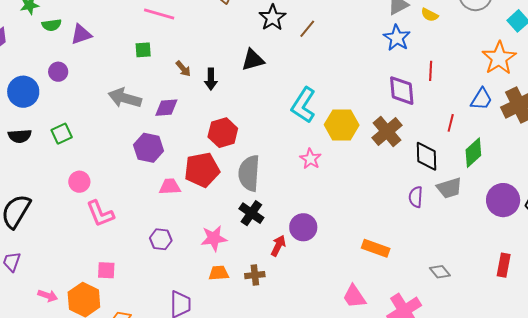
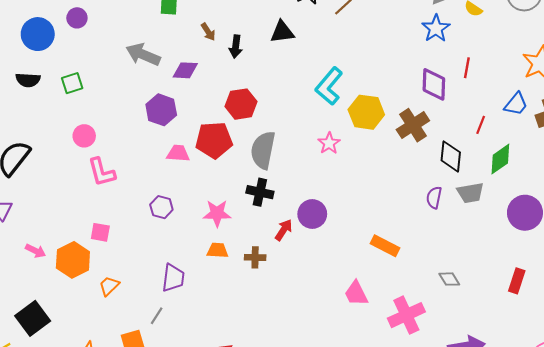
black cross: (251, 213) -> (260, 192), turned -30

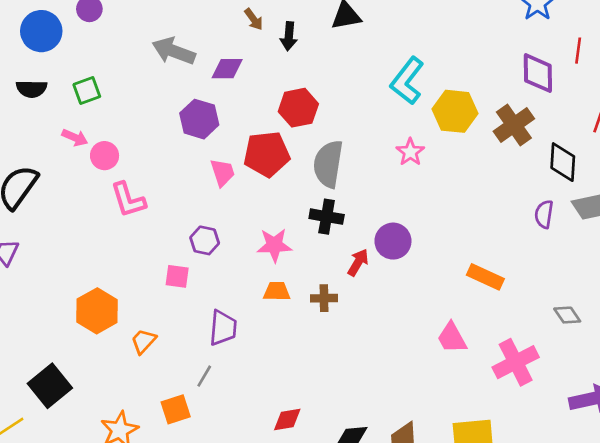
pink trapezoid: (178, 153) -> (223, 172), turned 70
pink square: (100, 232) -> (177, 276), moved
pink arrow: (36, 251) -> (75, 138), moved

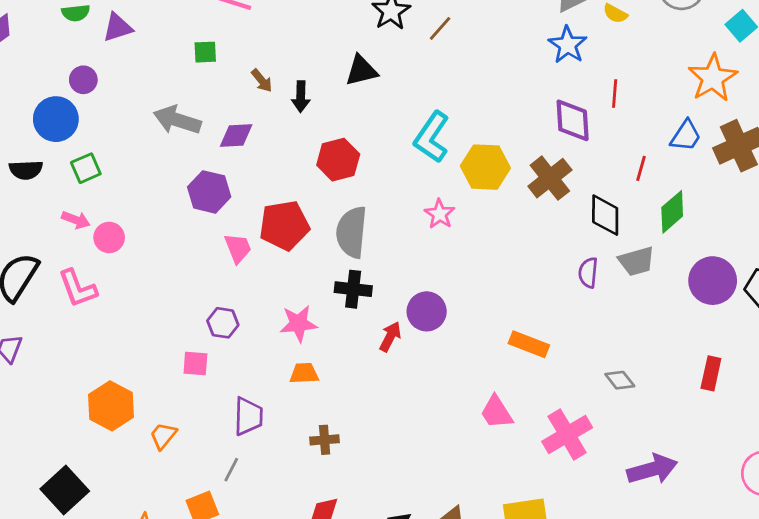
blue circle: (41, 31) -> (56, 119), moved
red hexagon: (298, 108) -> (338, 160), moved
pink L-shape: (128, 200) -> (78, 288), moved
brown cross: (324, 298) -> (325, 440), moved

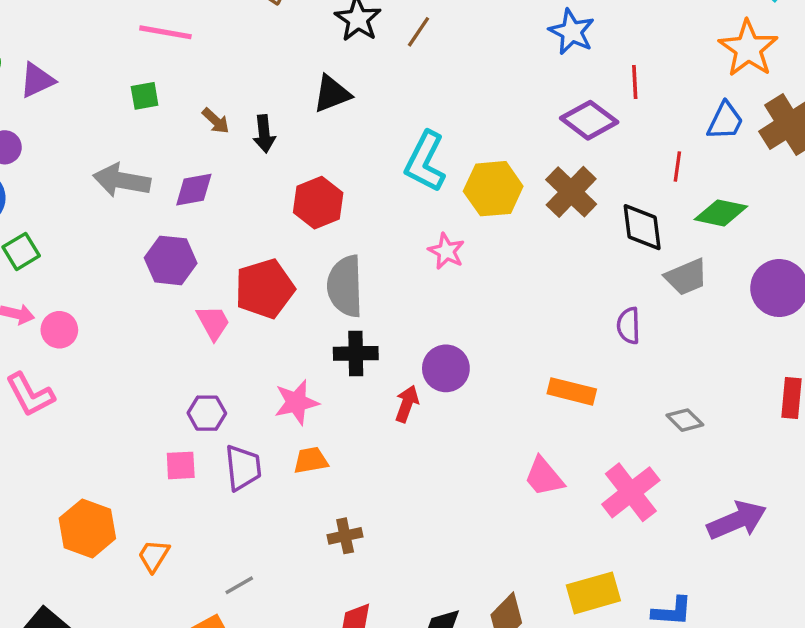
purple diamond: (573, 120) -> (589, 120), turned -42
green diamond: (672, 212) -> (721, 213), turned 60
purple semicircle: (588, 273) -> (629, 326), moved
purple trapezoid: (248, 416) -> (243, 468), moved
gray line: (231, 470) -> (239, 585), turned 40

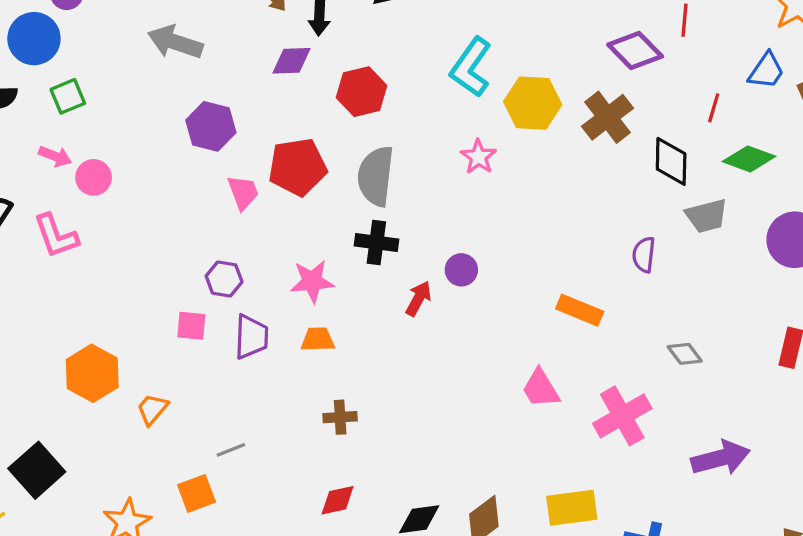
purple diamond: (194, 190) -> (292, 61), moved
purple circle: (446, 368) -> (461, 270), size x0.7

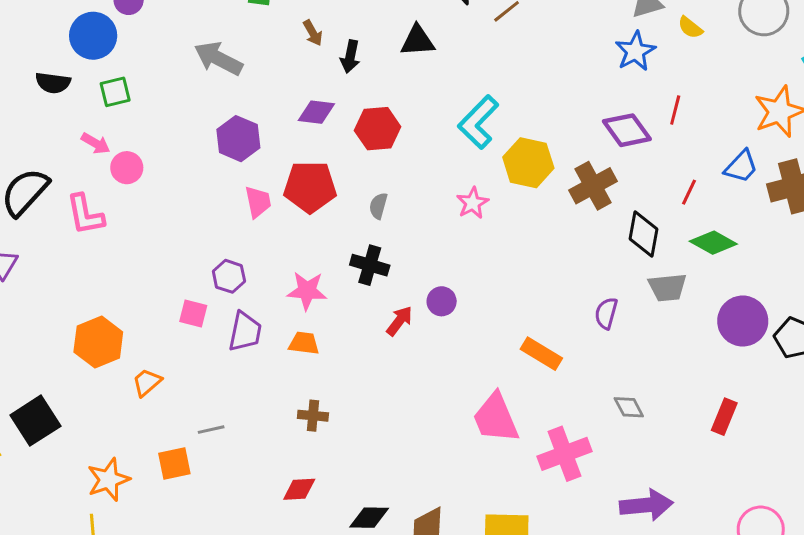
purple diamond: (292, 61) -> (316, 112), moved
gray semicircle: (376, 176) -> (378, 206), size x0.5
pink trapezoid: (541, 389) -> (496, 418), size x1.4

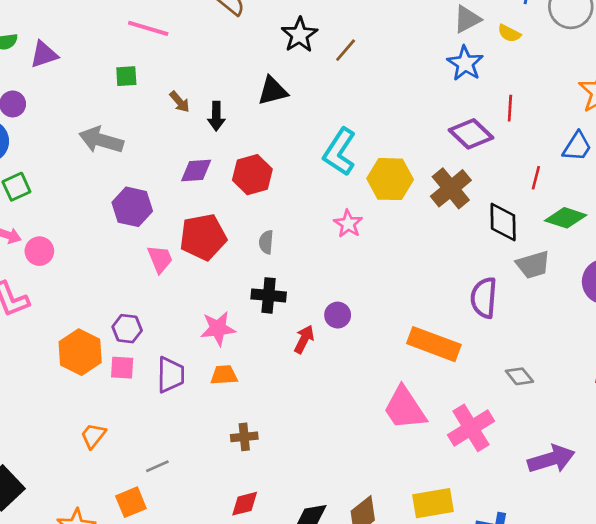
purple hexagon: (229, 276) -> (127, 329), moved
purple semicircle: (606, 313) -> (484, 298), size x1.4
orange hexagon: (98, 342) -> (80, 352), moved
orange rectangle: (541, 354) -> (434, 344), size x1.4

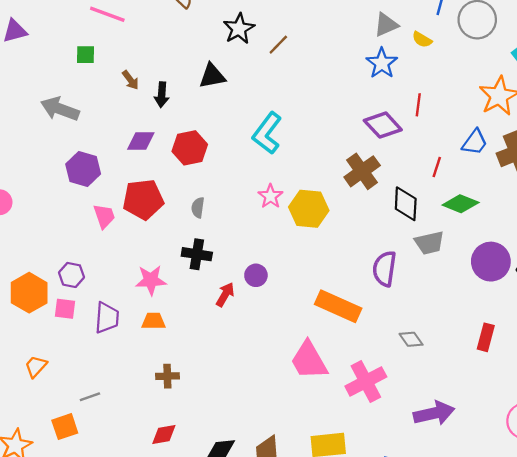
yellow hexagon: (390, 179) -> (309, 209), moved

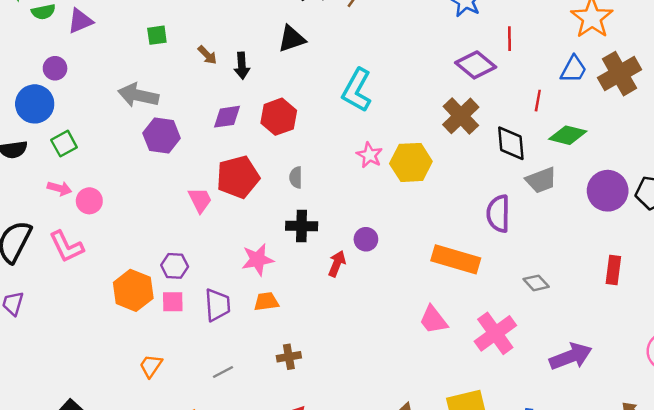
purple hexagon: (83, 169) -> (162, 136), moved
pink trapezoid: (309, 360) -> (433, 320), size x0.7
gray line: (90, 397) -> (223, 372), moved

